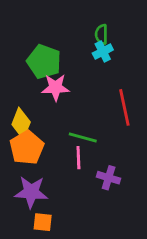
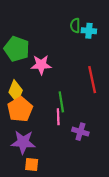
cyan cross: (103, 52) -> (89, 31), moved, turned 32
green pentagon: (44, 62) -> (17, 49), moved
green line: (83, 138) -> (61, 102), turned 66

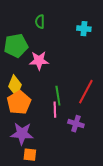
green semicircle: (75, 25) -> (40, 22), moved
green pentagon: (17, 49) -> (16, 46), turned -30
red line: (92, 80) -> (86, 92), moved, turned 40

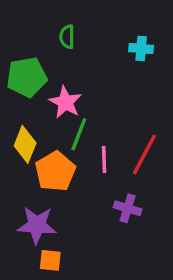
pink star: (39, 61) -> (65, 102), turned 30
green line: (58, 96) -> (79, 134), moved, turned 30
orange pentagon: (19, 103) -> (55, 171), moved
pink line: (55, 110) -> (104, 160), moved

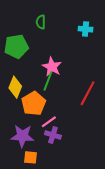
pink star: (65, 102) -> (52, 67), moved
pink line: (104, 160) -> (49, 122), moved, turned 56
purple cross: (128, 208) -> (53, 135), moved

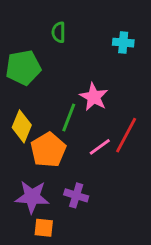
pink star: (52, 67) -> (94, 97), moved
pink line: (49, 122) -> (100, 147), moved

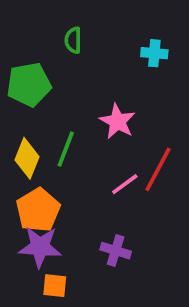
green line: (69, 118) -> (66, 149), moved
orange pentagon: (48, 150) -> (38, 210), moved
purple cross: (76, 195) -> (116, 251), moved

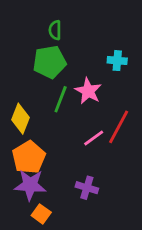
cyan cross: (154, 53) -> (117, 61), moved
green pentagon: (29, 85) -> (49, 62), moved
green line: (66, 149) -> (61, 99), moved
orange square: (55, 286) -> (41, 214), turned 30

